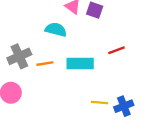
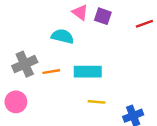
red line: (117, 50) -> (144, 24), moved
yellow line: (100, 102) -> (97, 102), moved

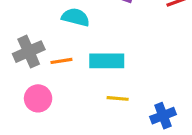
pink circle: (16, 102) -> (38, 98), moved

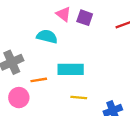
orange line: (61, 61) -> (39, 80), moved

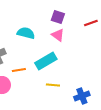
pink triangle: (63, 14) -> (58, 35), moved
cyan rectangle: (71, 69) -> (46, 61), turned -30

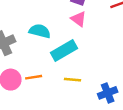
cyan semicircle: (26, 33) -> (40, 31), moved
orange line: (19, 70) -> (34, 77), moved

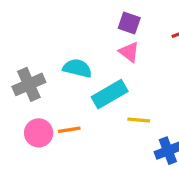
yellow line: (72, 80) -> (139, 120), moved

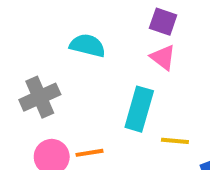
cyan semicircle: (77, 68) -> (87, 45), moved
cyan rectangle: (110, 94) -> (139, 109), turned -44

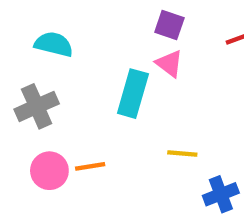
cyan semicircle: (87, 45) -> (54, 44), moved
cyan rectangle: (139, 109) -> (133, 94), moved

